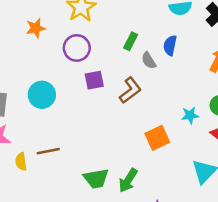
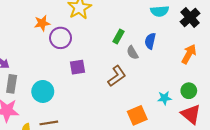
purple circle: (77, 48) -> (61, 38), moved
purple square: (94, 80) -> (77, 67), moved
cyan circle: (42, 95) -> (43, 91), moved

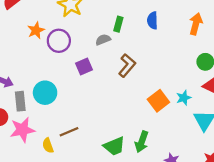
gray semicircle: (132, 53) -> (103, 40), moved, turned 112
cyan circle: (43, 91) -> (45, 93), moved
cyan star: (164, 98) -> (184, 98), moved

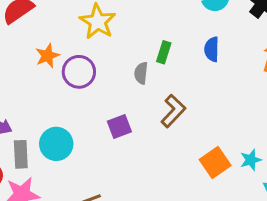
gray semicircle: (103, 40) -> (141, 73), turned -64
purple square: (84, 67) -> (119, 127), moved

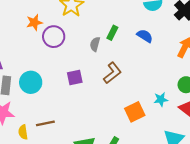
blue semicircle: (212, 49) -> (145, 36), turned 112
cyan star: (251, 160) -> (161, 99), moved

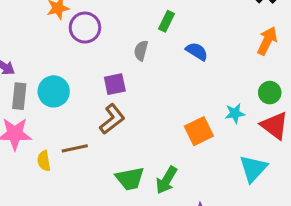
blue semicircle: (145, 36) -> (197, 51), moved
gray semicircle: (95, 44) -> (141, 51), moved
brown L-shape: (112, 73) -> (112, 119), moved

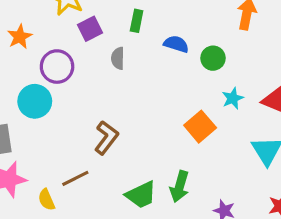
purple circle: (85, 28) -> (57, 67), moved
purple square: (115, 84) -> (90, 29), moved
cyan circle: (54, 91) -> (35, 101), moved
green circle: (270, 93) -> (213, 58), moved

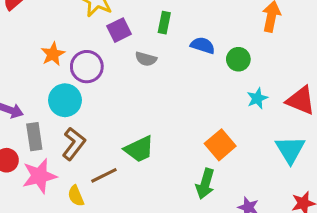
orange star: (20, 37) -> (53, 54), moved
gray semicircle: (118, 58) -> (146, 59), turned -75
orange square: (200, 127) -> (220, 145), moved
brown L-shape: (106, 138) -> (74, 144), moved
green trapezoid: (141, 195) -> (139, 149), moved

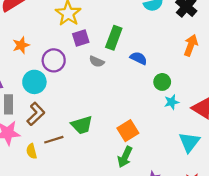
green rectangle: (164, 23) -> (114, 38), size x1.5
orange star: (53, 54) -> (21, 45), moved
green circle: (238, 59) -> (162, 82), moved
orange square: (220, 145) -> (128, 131), moved

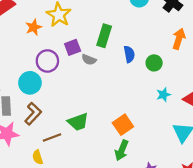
purple square: (81, 38) -> (73, 47), moved
orange star: (21, 45) -> (34, 27), moved
blue semicircle: (139, 58) -> (129, 54), turned 56
green circle: (162, 82) -> (154, 63), moved
yellow semicircle: (31, 151) -> (38, 157), moved

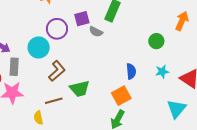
blue semicircle: (129, 54) -> (131, 71), moved
brown L-shape: (33, 114) -> (57, 71), moved

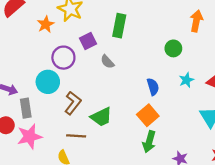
gray semicircle: (96, 32) -> (107, 62), moved, turned 32
brown line: (54, 101) -> (76, 136), turned 30

